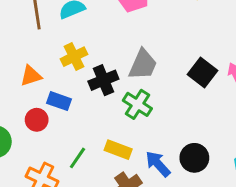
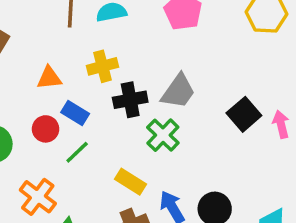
green line: (77, 158) -> (77, 152), moved

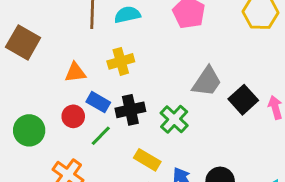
gray trapezoid: (178, 91) -> (207, 82), moved
black cross: (130, 100) -> (130, 110), moved

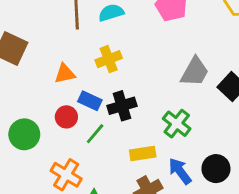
green cross: (174, 119) -> (177, 124), moved
yellow rectangle: (147, 160) -> (143, 153), turned -35

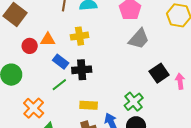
gray trapezoid: (195, 72) -> (139, 39), moved
red circle: (66, 117) -> (30, 46), moved
green cross: (177, 124) -> (134, 102), moved

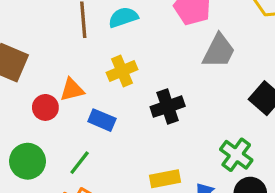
black cross: (82, 70) -> (168, 107), moved
green line: (59, 85) -> (80, 163), moved

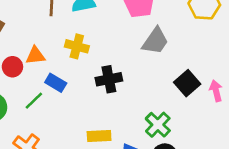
yellow cross: (122, 71) -> (77, 46), turned 30
green line: (80, 163) -> (34, 101), moved

